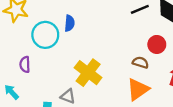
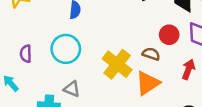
cyan circle: (45, 35) -> (66, 49), moved
yellow cross: (88, 73) -> (117, 64), moved

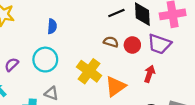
purple semicircle: (26, 54) -> (12, 65), turned 48
brown semicircle: (151, 54) -> (111, 42), moved

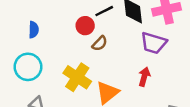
brown semicircle: (111, 42) -> (100, 43), turned 120
red circle: (132, 45) -> (85, 26), moved

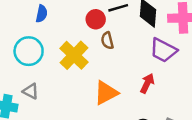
brown semicircle: (100, 43) -> (107, 41), turned 112
yellow cross: (77, 77) -> (74, 55), moved

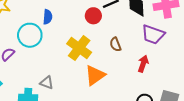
brown semicircle: (107, 41) -> (115, 44), moved
cyan circle: (29, 51) -> (30, 35), moved
orange triangle: (106, 93) -> (95, 75), moved

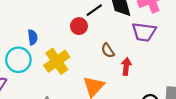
yellow cross: (79, 48) -> (57, 61), moved, turned 30
red arrow: (143, 64) -> (126, 66), moved

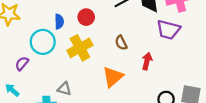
red circle: (79, 26) -> (86, 17), moved
brown semicircle: (108, 50) -> (121, 43), moved

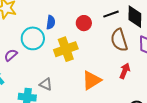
red circle: (86, 17) -> (84, 23), moved
brown semicircle: (121, 43) -> (119, 40), moved, size x1.6

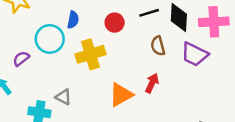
brown semicircle: (119, 40) -> (158, 46), size x0.7
red arrow: (125, 71) -> (152, 83), moved

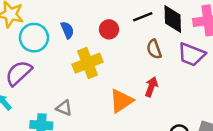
blue semicircle: (73, 20) -> (67, 30), turned -30
cyan circle: (50, 39) -> (34, 38), moved
purple semicircle: (21, 59) -> (19, 73), size x1.6

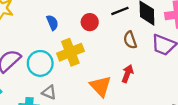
cyan circle: (34, 38) -> (40, 63), moved
orange triangle: (121, 101) -> (100, 86), turned -40

